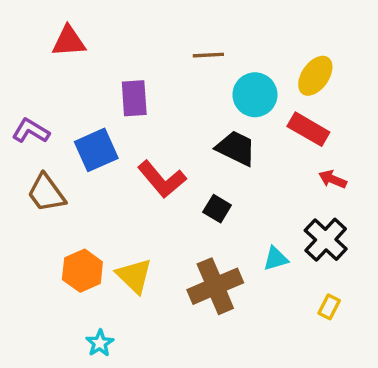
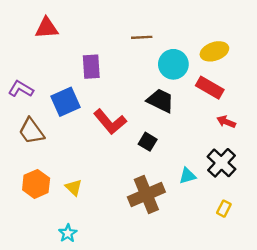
yellow ellipse: (315, 76) -> (214, 51), turned 36
orange hexagon: (82, 271) -> (36, 184), moved
yellow triangle: (134, 276) -> (74, 187), moved, size x0.7

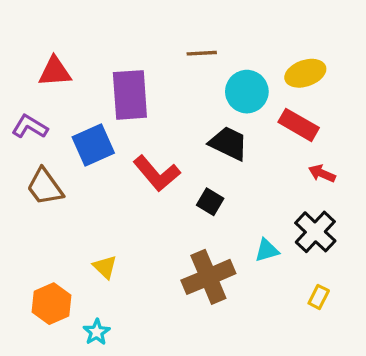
red triangle: (47, 28) -> (55, 72), moved
purple rectangle: (91, 67) -> (130, 95), size x1.4
orange hexagon: (36, 184) -> (51, 304), moved

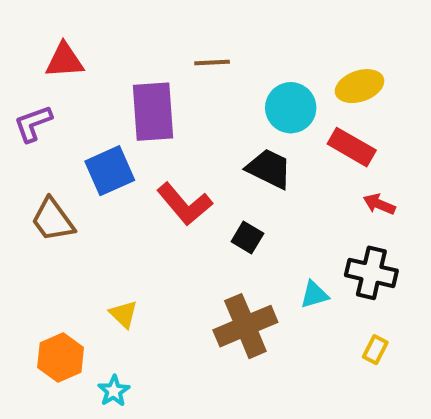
brown line: (202, 53) -> (212, 62), moved
red triangle: (55, 72) -> (65, 61), moved
purple L-shape: (30, 127) -> (33, 123), moved, turned -51
black cross: (315, 232) -> (371, 273), turned -30

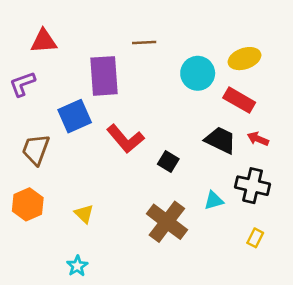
black trapezoid: (269, 169) -> (220, 140), moved
brown trapezoid: (53, 220) -> (36, 150), turned 56
brown cross: (245, 326) -> (167, 222), turned -30
orange hexagon: (61, 357) -> (28, 204), moved

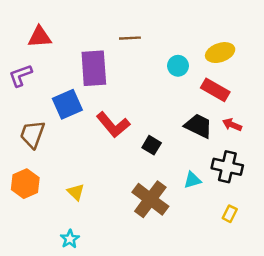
cyan circle: (198, 73) -> (178, 66), size x0.7

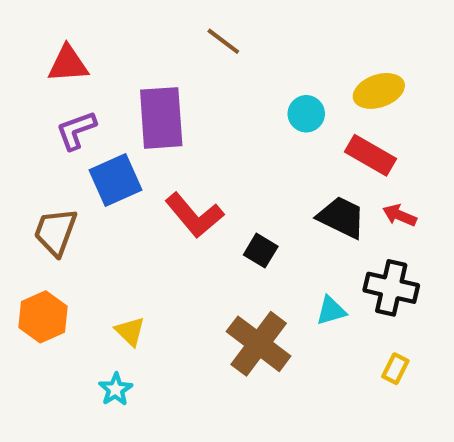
brown line: (130, 38) -> (223, 41), moved, turned 40
purple L-shape: (20, 75) -> (76, 130), moved
cyan star: (70, 239) -> (116, 389), moved

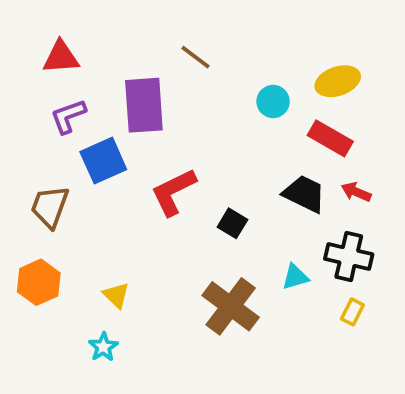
brown line: (223, 41) -> (196, 57), moved
red L-shape: (194, 215) -> (173, 192), turned 104
yellow rectangle: (395, 369) -> (352, 312), moved

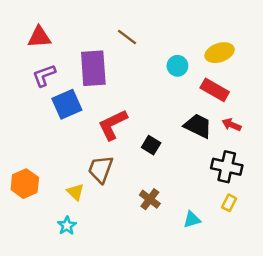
brown trapezoid: (50, 207) -> (101, 169), moved
cyan triangle: (295, 277) -> (192, 220), moved
brown cross: (231, 306) -> (150, 199), size x0.6

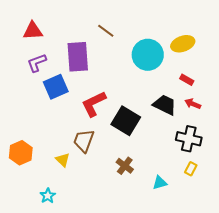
cyan circle: (177, 66) -> (148, 55), size x1.8
red rectangle: (215, 90) -> (187, 80), moved, size x0.6
black square: (151, 145) -> (126, 121), size x1.8
cyan star: (67, 226) -> (48, 196), moved

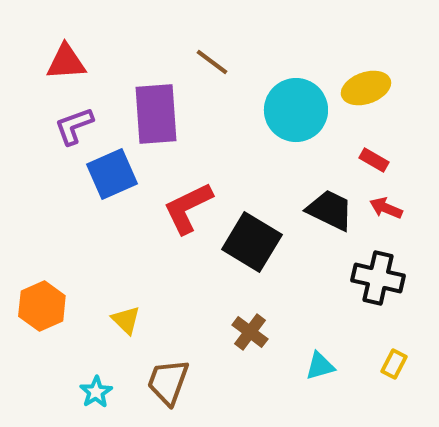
brown trapezoid: (84, 141) -> (168, 382), moved
yellow rectangle: (191, 169) -> (394, 364), moved

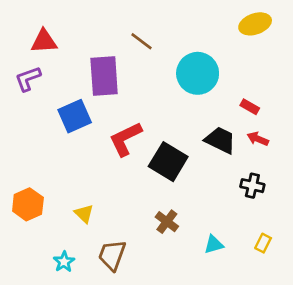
yellow ellipse: (366, 88) -> (255, 24), moved
purple L-shape: (74, 126) -> (28, 79), moved
black cross: (378, 278) -> (252, 186), size x0.7

